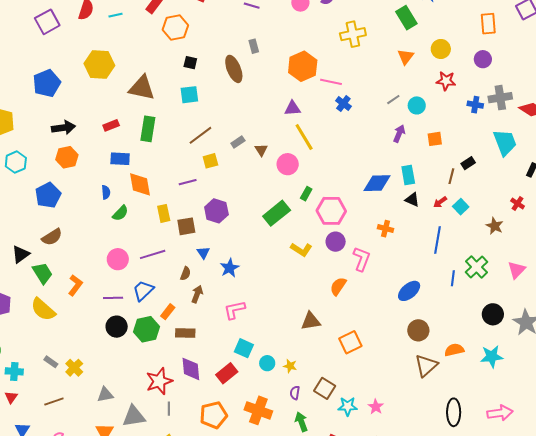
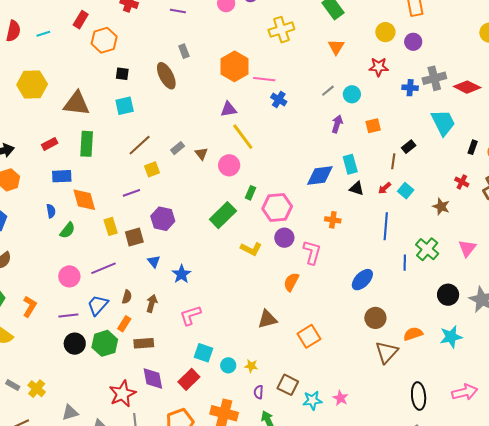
yellow circle: (441, 49) -> (385, 32), moved
brown semicircle: (186, 274) -> (127, 297), moved

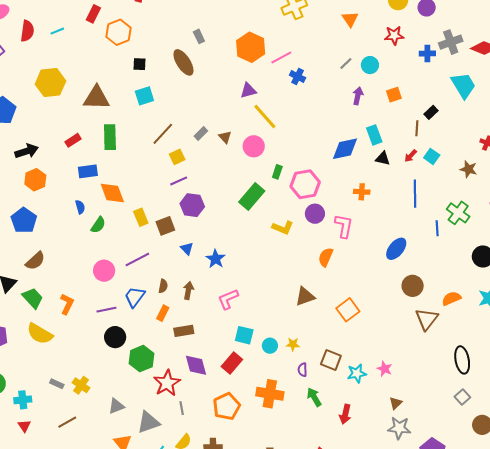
pink line: (264, 79) -> (281, 57), turned -30
purple line: (131, 193) -> (179, 181), moved
green hexagon: (105, 343) -> (141, 359), moved

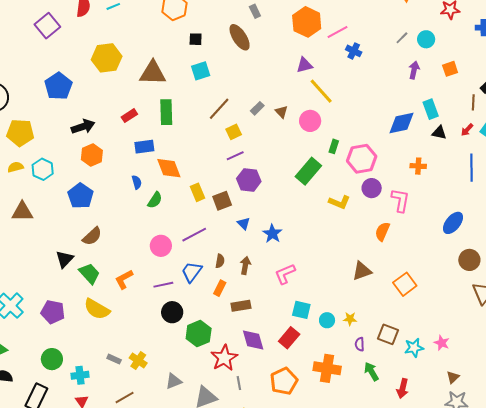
orange L-shape: (67, 304) -> (124, 279), turned -145

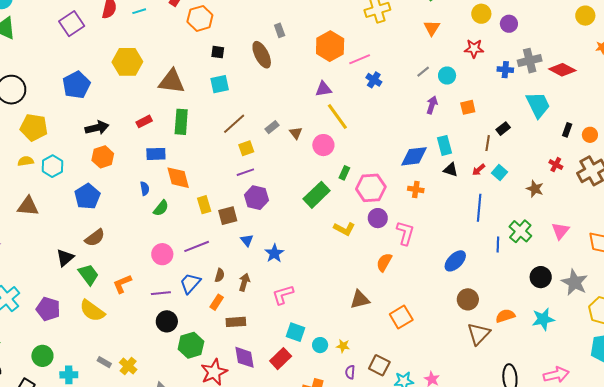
orange cross: (418, 166) -> (416, 189), moved

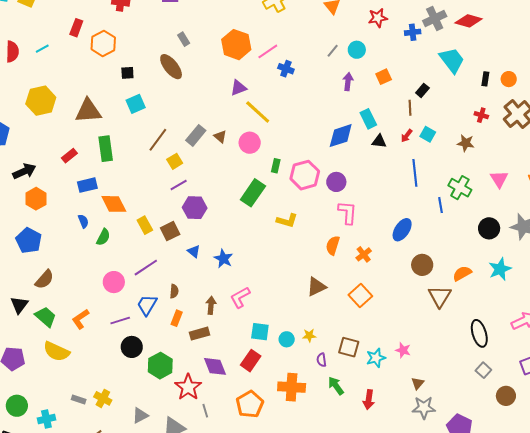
gray rectangle: (272, 127) -> (196, 135), size x1.5
orange cross: (416, 189) -> (364, 254), moved, turned -35
purple circle: (378, 218) -> (336, 182), moved
brown arrow: (244, 282) -> (211, 305), moved

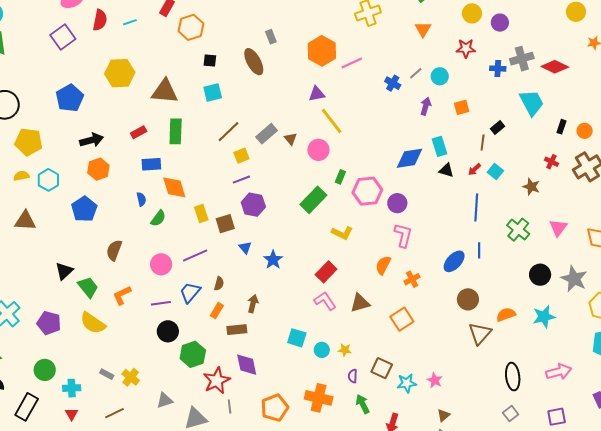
blue cross: (286, 69) -> (393, 83), moved
blue line: (441, 205) -> (479, 250), moved
brown semicircle: (44, 279) -> (114, 250), moved, turned 150
pink L-shape: (240, 297) -> (325, 301), moved, turned 75
red rectangle: (251, 361) -> (326, 272), moved

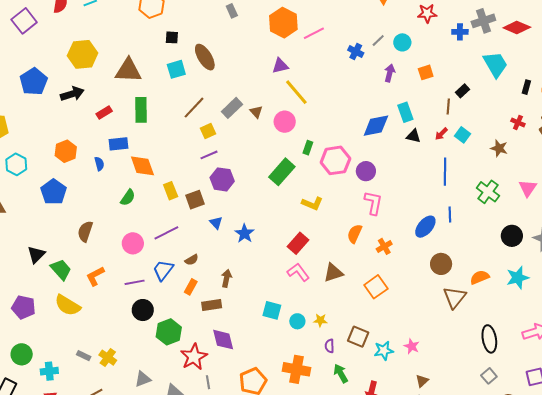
brown ellipse: (254, 62) -> (205, 57), moved
black arrow: (92, 140) -> (72, 94), moved
blue semicircle: (141, 199) -> (99, 164), moved
brown semicircle: (219, 284) -> (192, 260), turned 48

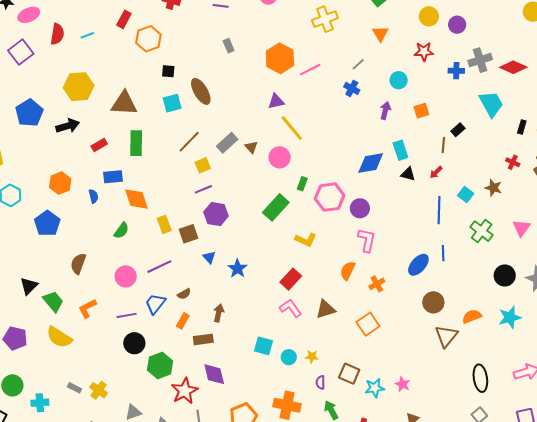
gray line: (378, 40) -> (358, 64), moved
cyan square: (462, 135) -> (466, 194), moved

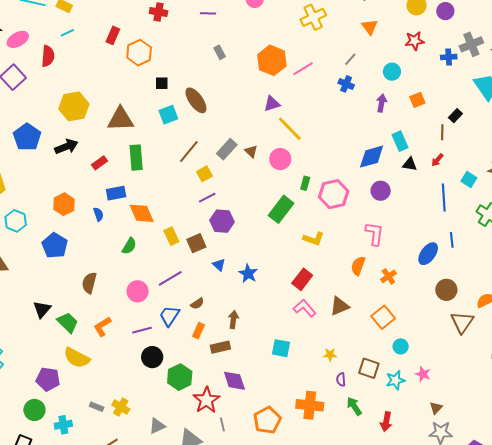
cyan line: (87, 35) -> (67, 33), moved
purple circle: (360, 208) -> (381, 191), moved
purple pentagon: (15, 338) -> (48, 379), moved
cyan circle: (289, 357) -> (401, 346), moved

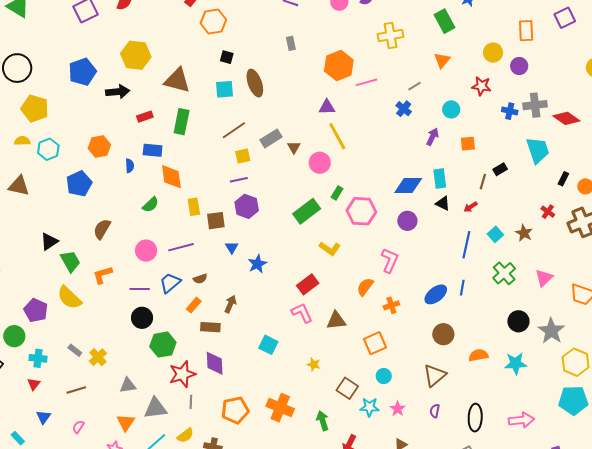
brown triangle: (462, 322) -> (435, 375), moved
purple semicircle: (341, 380) -> (435, 411), moved

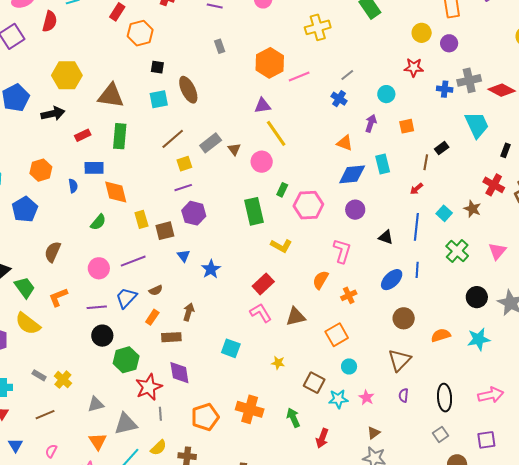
orange triangle: (442, 60) -> (345, 143), moved, turned -42
black triangle: (443, 203) -> (386, 237), moved
green rectangle: (307, 211) -> (254, 211), turned -60
red cross: (548, 212) -> (494, 185), size x1.5

